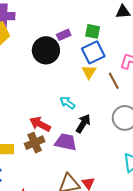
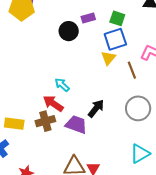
black circle: (46, 50) -> (69, 31), size x0.7
cyan arrow: (67, 103) -> (62, 85), moved

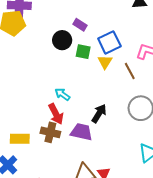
purple rectangle: (88, 18) -> (80, 25), turned 56
green square: (117, 18) -> (83, 52), moved
red arrow: (53, 103) -> (56, 114), turned -145
brown cross: (45, 121) -> (50, 132), turned 36

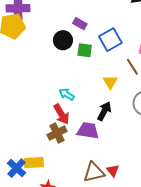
yellow triangle: (105, 62) -> (110, 82), moved
brown cross: (50, 132) -> (57, 133), turned -36
yellow rectangle: (20, 139) -> (34, 163), moved

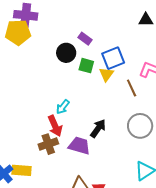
yellow triangle: (110, 82) -> (106, 74), moved
cyan arrow: (67, 94) -> (63, 107), turned -91

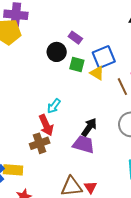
yellow triangle: (106, 74) -> (97, 73), turned -35
purple trapezoid: (79, 146) -> (84, 144), moved

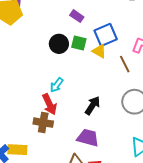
black circle: (57, 52) -> (59, 44), moved
brown cross: (40, 143) -> (43, 123), turned 30
purple trapezoid: (84, 144) -> (88, 138), moved

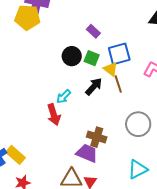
brown line: (125, 64) -> (118, 84), moved
black arrow: (93, 105) -> (94, 87), moved
brown cross: (43, 123) -> (97, 137), moved
yellow rectangle: (17, 150) -> (15, 155), turned 30

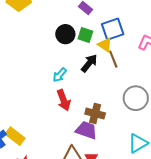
red arrow: (54, 115) -> (64, 100), moved

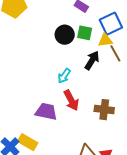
yellow triangle: (105, 45) -> (105, 40), turned -35
purple trapezoid: (86, 130) -> (46, 112), moved

